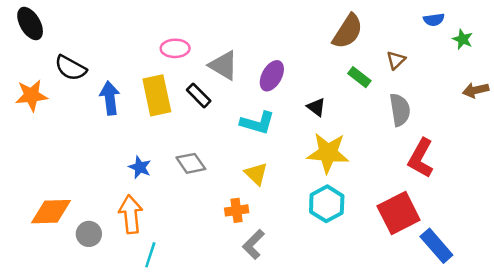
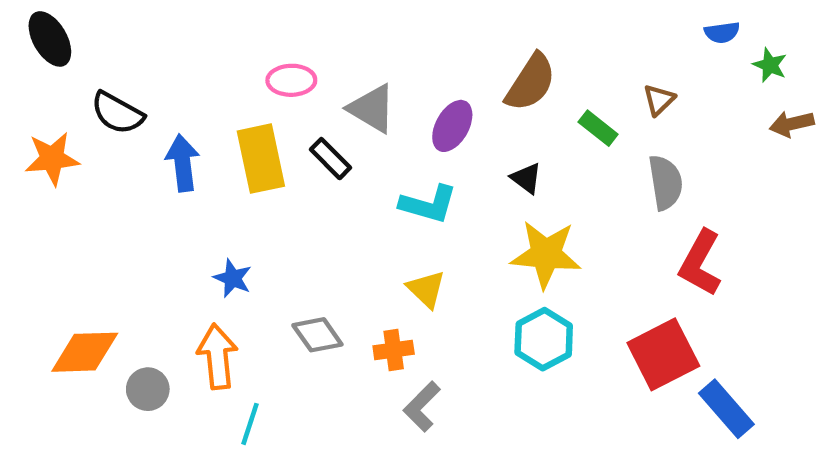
brown semicircle: (348, 31) -> (531, 82), moved
brown arrow: (476, 90) -> (792, 124), moved
gray diamond: (191, 163) -> (317, 335), moved

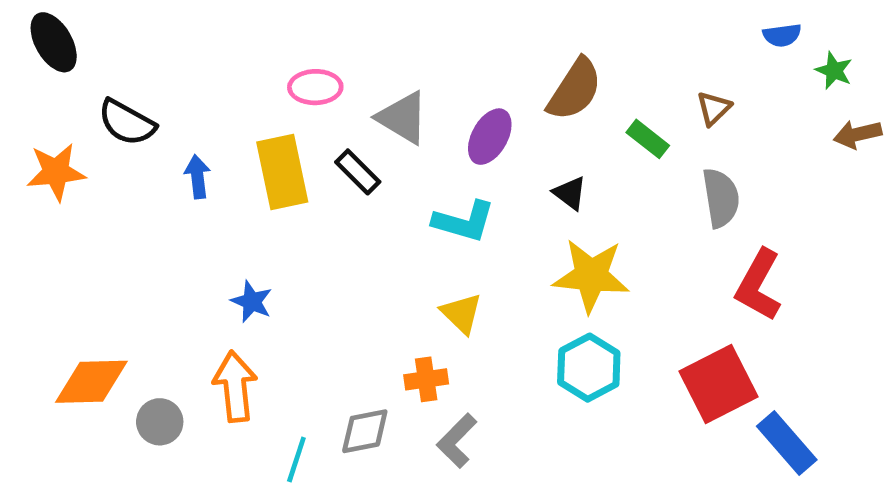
blue arrow: (183, 163) -> (197, 177), size x0.7
gray diamond: (317, 335) -> (365, 431), moved, turned -66
cyan line: (250, 424) -> (296, 460), moved

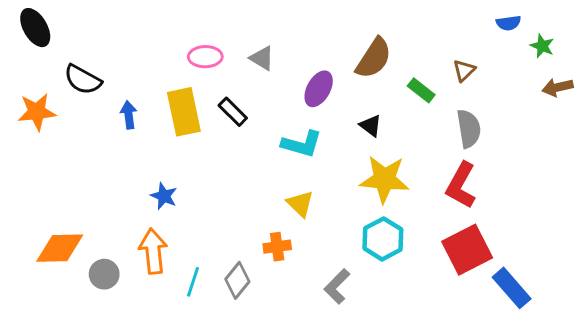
gray triangle: (403, 118) -> (262, 58), moved, size x0.7
red L-shape: (759, 285) -> (461, 185), moved
gray diamond: (365, 431) -> (237, 280), turned -40
gray L-shape: (457, 441) -> (337, 286), moved
cyan line: (296, 460) -> (193, 282), moved

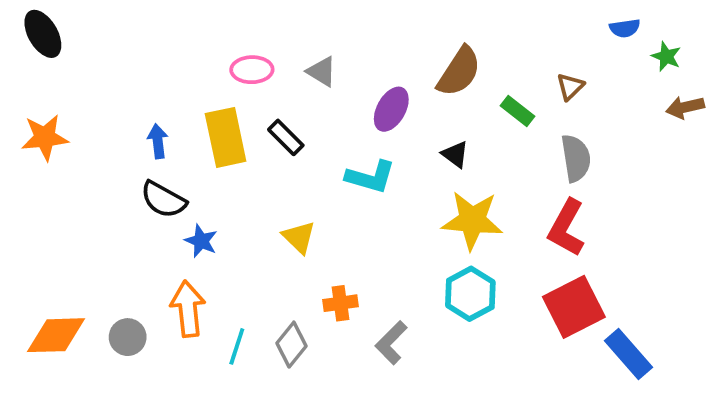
black semicircle: (83, 80) -> (163, 200), moved
yellow triangle: (300, 204) -> (299, 237), moved
orange diamond: (60, 248) -> (56, 335), moved
gray L-shape: (337, 286) -> (391, 343), moved

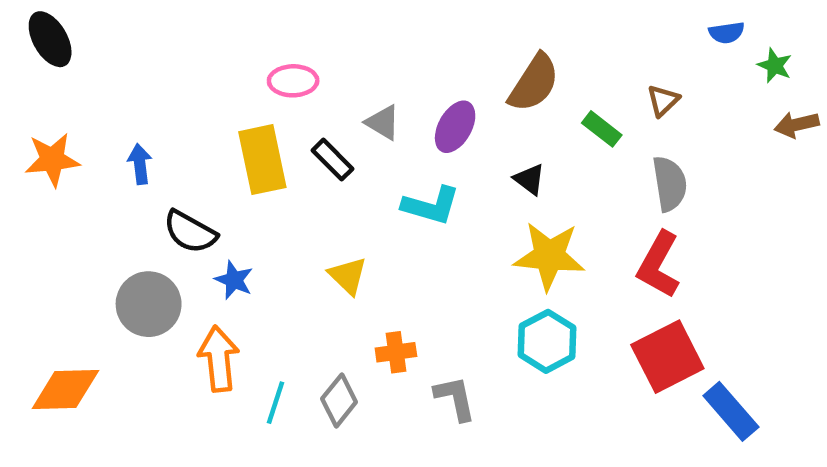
gray triangle: (322, 72) -> (383, 122), moved
blue arrow: (158, 141) -> (140, 164), moved
gray circle: (128, 337) -> (149, 304), moved, size x1.5
gray L-shape: (391, 343) -> (455, 398), turned 123

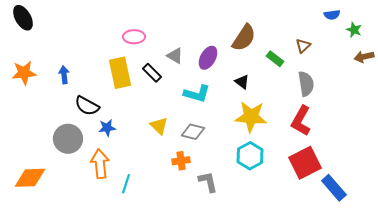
blue star: (234, 280) -> (107, 128), turned -30
gray diamond: (339, 400) -> (193, 132), moved, turned 65

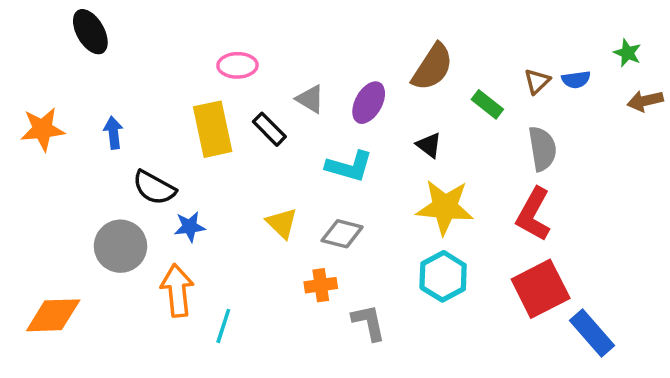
blue semicircle: (332, 15) -> (576, 80), moved
black ellipse: (23, 18) -> (90, 32), moved

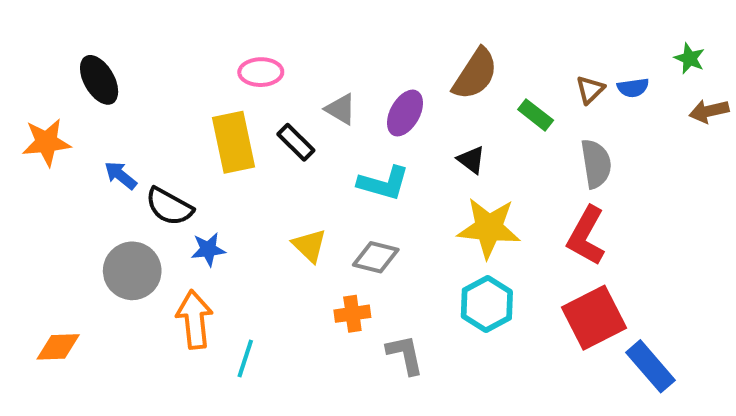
black ellipse: (90, 32) -> (99, 80), moved
blue arrow: (113, 133) -> (121, 175), moved, turned -44
orange diamond: (53, 315) -> (58, 347), size x0.7

